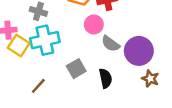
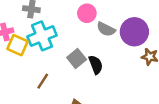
black semicircle: (106, 78) -> (96, 65), moved

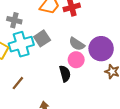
pink circle: (87, 13) -> (76, 60), moved
gray square: (77, 59) -> (42, 38), moved

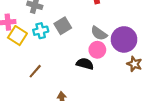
cyan cross: (21, 44) -> (41, 31), size x0.6
black semicircle: (65, 74) -> (85, 64), turned -63

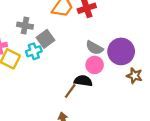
gray square: (63, 26) -> (46, 39), moved
brown line: (35, 71) -> (70, 91), moved

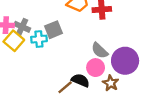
gray cross: (25, 26) -> (22, 27), moved
brown star: (134, 76) -> (111, 83), moved

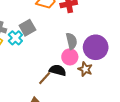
cyan cross: (39, 39) -> (15, 38), turned -32
gray semicircle: (100, 51) -> (71, 41), turned -140

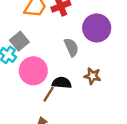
purple circle: (96, 47) -> (97, 28), moved
pink circle: (70, 57) -> (33, 71), moved, size x1.5

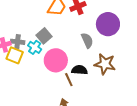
brown star: (92, 76) -> (105, 64), size x1.5
brown line: (49, 94) -> (69, 80), turned -56

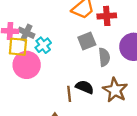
gray square: (44, 36) -> (87, 41), moved
yellow square: (15, 55) -> (18, 47), turned -36
pink circle: (56, 60) -> (27, 65), moved

